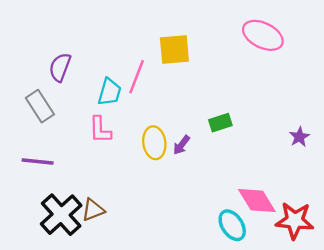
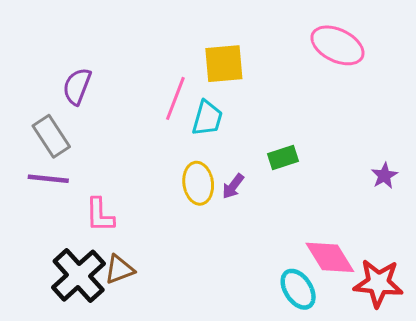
cyan trapezoid: (110, 92) -> (207, 118), moved
pink L-shape: (100, 130) -> (100, 215), moved
purple line: (38, 162) -> (48, 179), moved

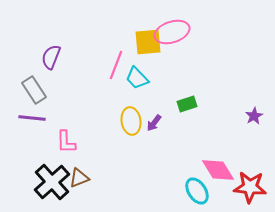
pink ellipse: (337, 45) -> (172, 32), moved, turned -44
cyan trapezoid: (207, 118) -> (137, 78), turned 120

